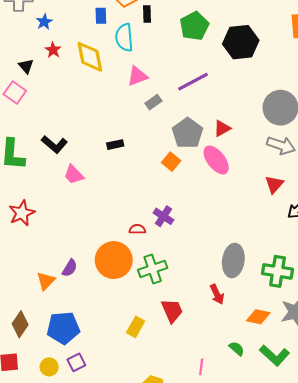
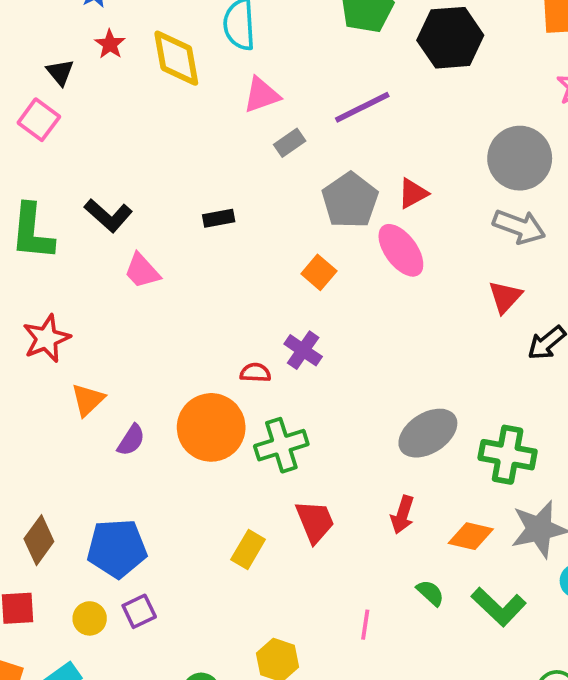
orange square: (171, 162) -> (319, 272), moved
gray ellipse: (233, 260) -> (428, 433), turned 48
orange triangle: (46, 281) -> (88, 400), moved
red arrow: (217, 294) -> (402, 515), moved, turned 42

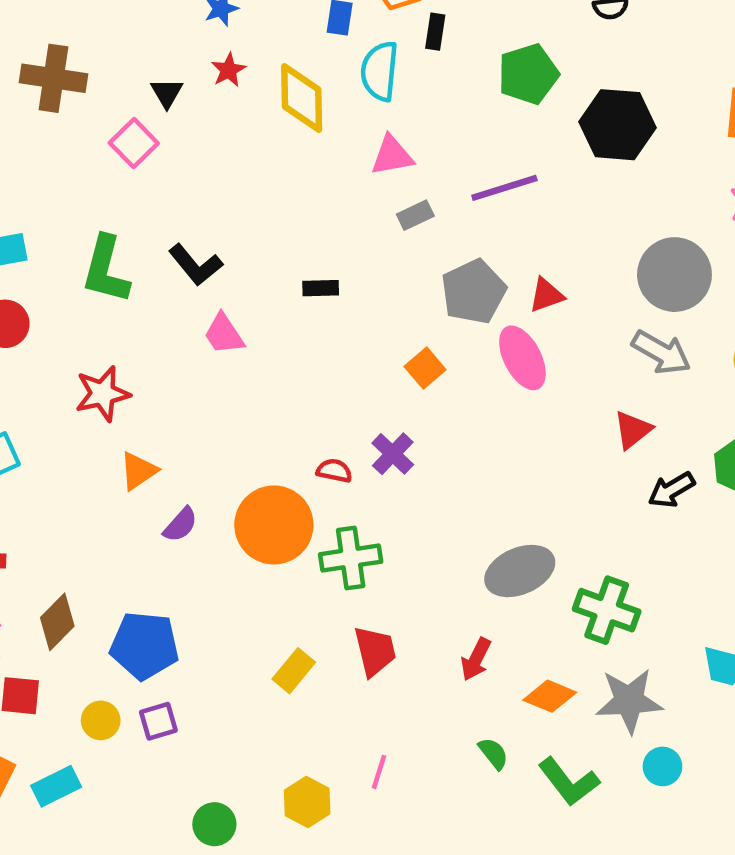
pink line: (365, 625) -> (379, 772), moved

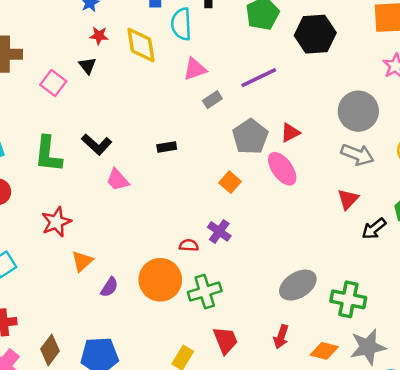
red star: (228, 70) -> (99, 36), turned -30
black triangle: (167, 93) -> (87, 66), moved

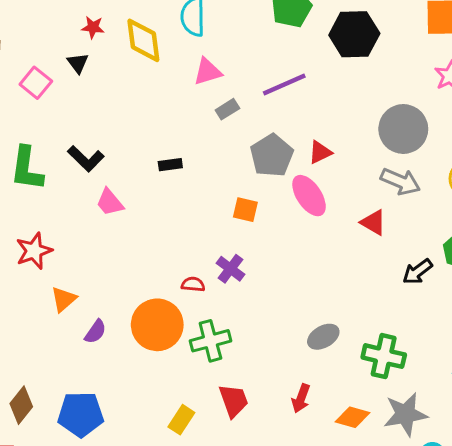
orange square: (230, 182) -> (245, 210), turned -30
red triangle: (348, 199) -> (373, 222), moved, turned -45
gray ellipse: (298, 285) -> (323, 337), size x0.7

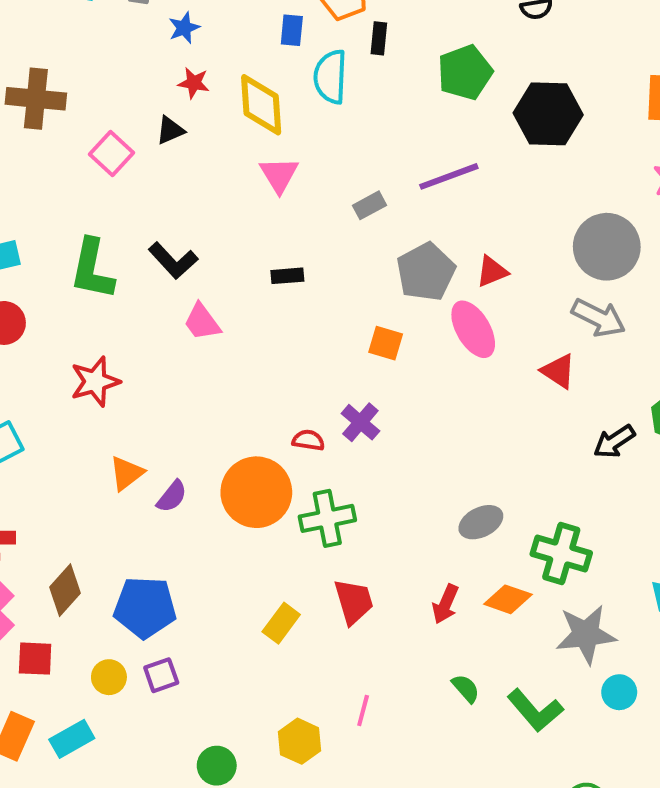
black triangle: (78, 63) -> (170, 130), turned 40
pink triangle: (207, 72) -> (279, 175), moved, turned -48
orange triangle: (64, 299) -> (127, 473), moved
orange diamond: (353, 417) -> (508, 599), moved

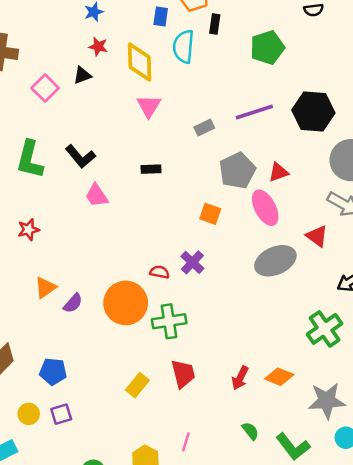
black hexagon: (548, 114) -> (313, 111), moved
red star: (95, 382) -> (28, 230), size x0.7
gray ellipse: (481, 522) -> (275, 261), moved, size x1.5
green cross: (561, 553) -> (325, 329), moved, turned 36
blue pentagon: (145, 607) -> (53, 371), size x0.7

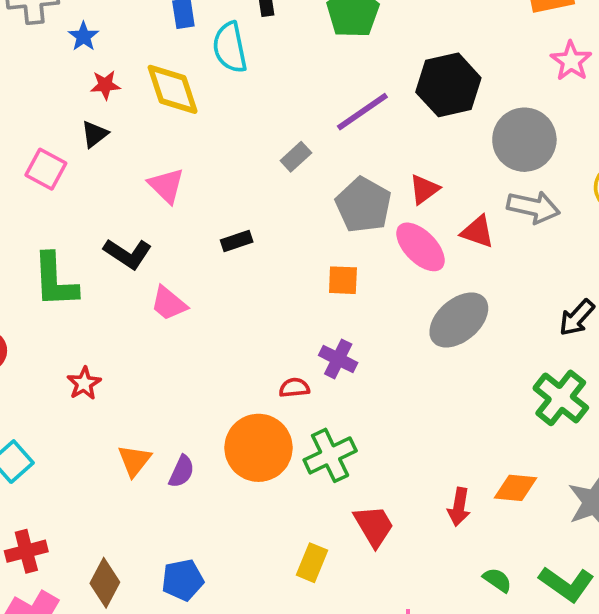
pink triangle: (149, 106) -> (166, 186), moved
red triangle: (317, 236) -> (478, 232), moved

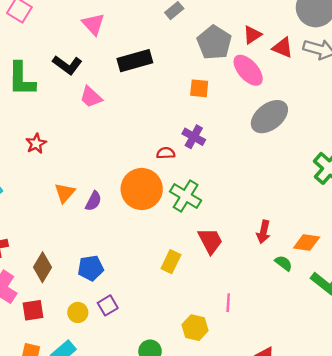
red triangle: (478, 232) -> (283, 48), moved
black rectangle: (237, 241) -> (135, 61), size x1.8
green cross: (330, 455) -> (186, 196), turned -36
orange diamond: (516, 488) -> (307, 243), moved
green semicircle: (497, 580) -> (284, 263), moved

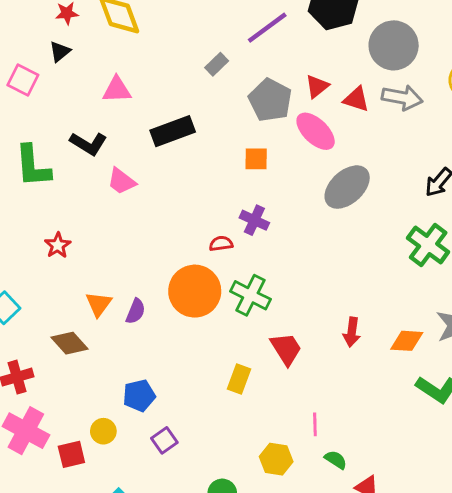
pink triangle: (93, 24) -> (117, 90), turned -45
green semicircle: (284, 263) -> (336, 460), moved
brown diamond: (43, 267) -> (69, 343), moved, turned -68
yellow circle: (78, 312) -> (103, 431), moved

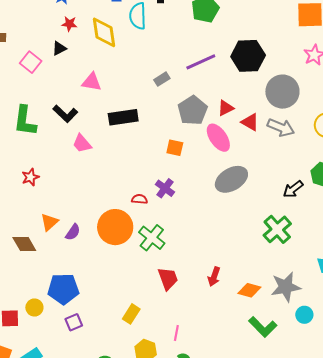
yellow rectangle: (239, 379) -> (131, 314), moved
blue pentagon: (139, 396) -> (63, 289), size x1.4

